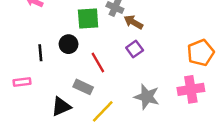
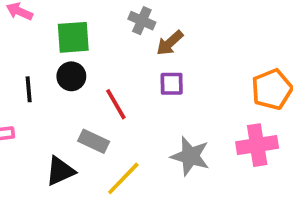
green square: (88, 18) -> (73, 37), moved
brown arrow: (133, 22) -> (170, 43), turned -72
purple square: (135, 49) -> (172, 84), turned 35

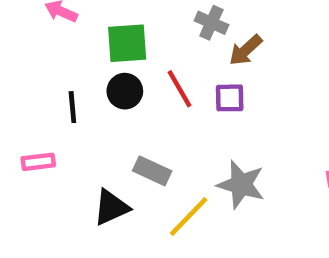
purple square: (172, 84) -> (230, 98), moved
red line: (116, 104) -> (180, 89), moved
gray star: (190, 156) -> (241, 185), moved

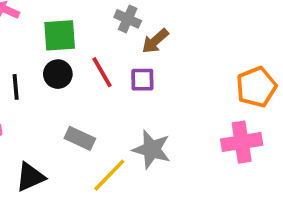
black triangle: (111, 207) -> (30, 177), moved

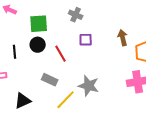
brown arrow: (155, 41) -> (123, 38), moved, turned 119
red line: (102, 72) -> (61, 54), moved
purple square: (142, 80) -> (86, 40), moved

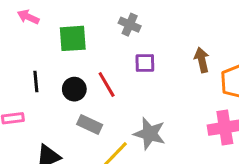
black circle: (38, 45) -> (74, 89), moved

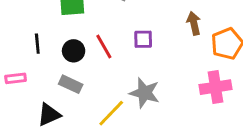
purple square: (145, 63) -> (143, 39), moved
gray rectangle: (90, 124) -> (71, 84), moved

